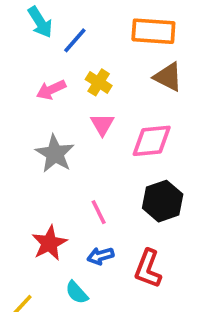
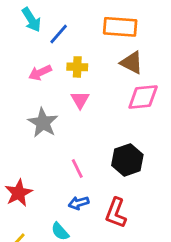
yellow cross: (99, 82) -> (77, 67), turned -30
pink diamond: (152, 141) -> (143, 97), moved
red star: (49, 243) -> (19, 193), moved

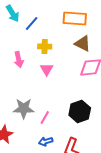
pink arrow: (40, 73) -> (19, 59), moved, turned -77
gray star: (43, 123) -> (24, 108), moved, turned -30
pink line: (77, 169) -> (45, 117), turned 56

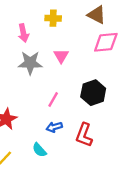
pink triangle: (47, 69) -> (61, 56), moved
gray star: (24, 108) -> (30, 63), moved

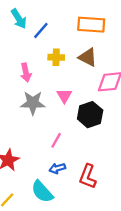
brown triangle: (97, 15) -> (88, 57), moved
black hexagon: (93, 93) -> (90, 115), moved
cyan semicircle: (39, 150) -> (42, 192), size x1.5

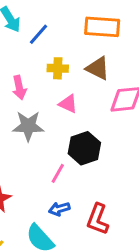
pink triangle: (64, 96) -> (68, 104), moved, turned -35
black hexagon: (90, 115) -> (84, 148), moved

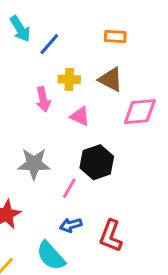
orange rectangle: (102, 27) -> (115, 36), size x0.6
pink arrow: (19, 88) -> (43, 99), moved
gray star: (28, 126) -> (34, 164), moved

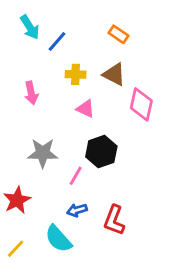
orange rectangle: (115, 36) -> (118, 34), turned 30
pink arrow: (43, 99) -> (31, 93), moved
pink diamond: (140, 112) -> (141, 104), turned -72

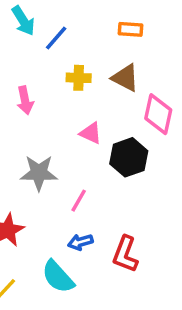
orange rectangle: (118, 34) -> (131, 29), turned -30
pink triangle: (86, 109) -> (91, 133), moved
black hexagon: (101, 152) -> (129, 157), moved

